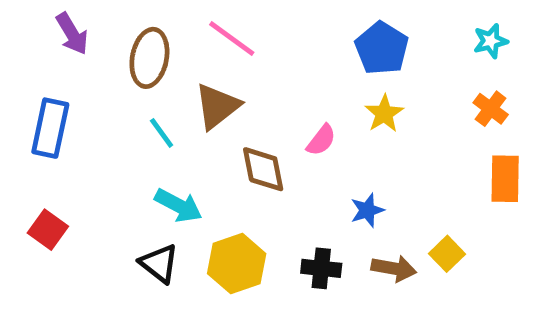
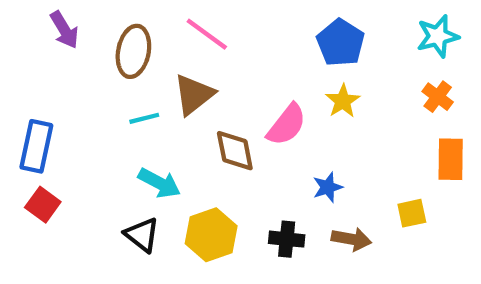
cyan star: (491, 41) -> (438, 36), size x1.4
blue rectangle: (50, 128) -> (36, 146), moved
cyan line: (162, 133) -> (144, 118), turned -68
pink semicircle: (321, 140) -> (287, 125), size x1.5
yellow square: (447, 254) -> (412, 213), moved, turned 32

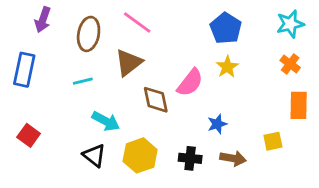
purple arrow: (64, 30) -> (43, 20), turned 50
cyan line: (144, 118) -> (83, 81), moved
blue rectangle: (36, 146) -> (24, 70), moved

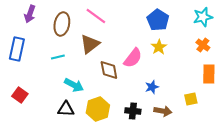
black triangle: (94, 155) -> (66, 109), turned -36

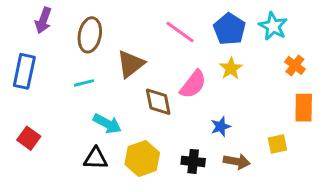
pink line: (96, 16) -> (180, 32), moved
cyan star: (203, 17) -> (273, 26), moved, turned -30

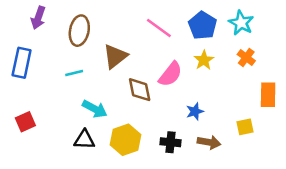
orange cross: (295, 65) -> (246, 58), moved
red square: (29, 138) -> (25, 122), turned 30

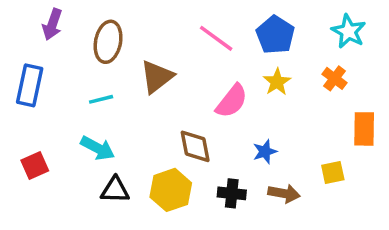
cyan star: (241, 23) -> (349, 31), moved
brown diamond: (140, 90) -> (195, 146), moved
cyan arrow: (95, 109) -> (98, 148), moved

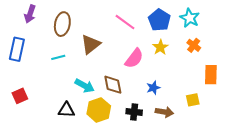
cyan star: (349, 31) -> (190, 18), moved
cyan arrow: (98, 148) -> (85, 86), moved

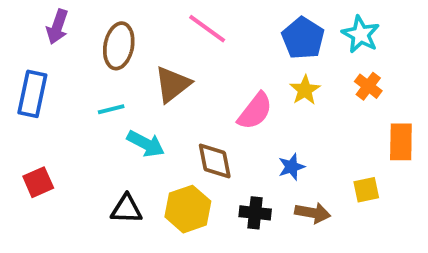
pink line: (125, 22) -> (207, 29), moved
cyan arrow: (85, 86) -> (146, 144), moved

